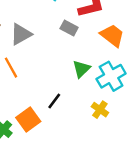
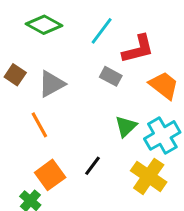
yellow cross: (100, 110) -> (149, 176), size x1.6
orange square: (28, 119) -> (50, 175), moved

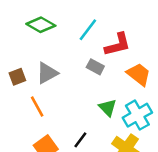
brown square: (15, 75) -> (17, 77), moved, turned 35
green triangle: (126, 126) -> (108, 108), turned -30

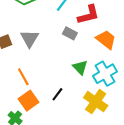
gray triangle: (47, 73) -> (30, 39), turned -30
orange line: (37, 106) -> (23, 77), moved

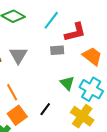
gray rectangle: (70, 33) -> (57, 50), turned -32
cyan cross: (105, 74) -> (91, 89), turned -30

